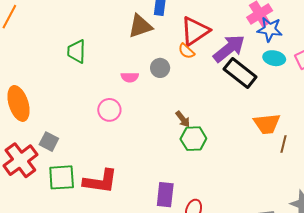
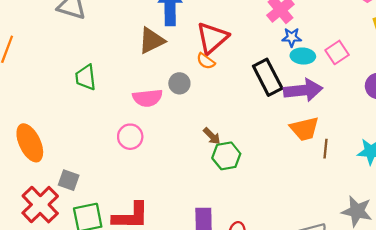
blue star: (270, 29) -> (292, 37), moved, size x0.7
purple arrow: (229, 48) -> (303, 90), moved, turned 40
black rectangle: (240, 73) -> (268, 77), turned 32
pink semicircle: (130, 77) -> (148, 98), size x1.5

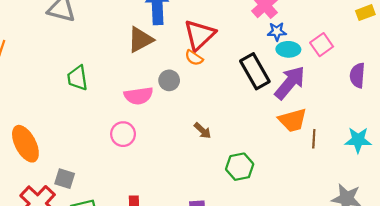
purple arrow: (303, 90) -> (290, 83), turned -42
green hexagon: (226, 156) -> (240, 167), moved

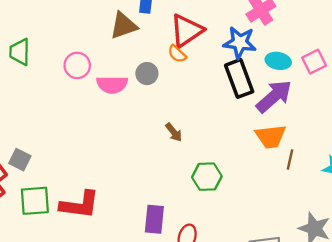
blue star: (277, 32) -> (240, 43), moved, size x1.6
green trapezoid: (77, 78) -> (20, 52), moved
pink circle: (123, 134) -> (77, 65), moved

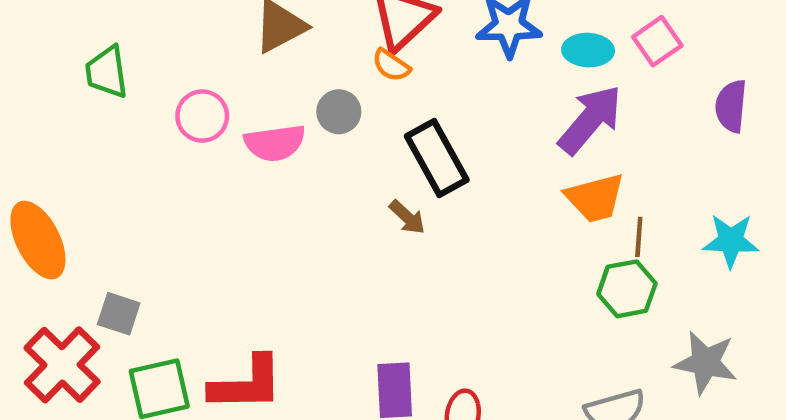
green trapezoid: (20, 52) -> (107, 72), moved
black rectangle: (239, 78) -> (437, 158), moved
green hexagon: (207, 177) -> (627, 289), moved

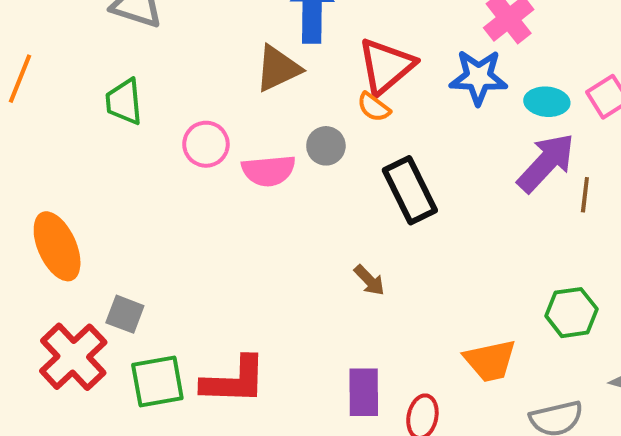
orange trapezoid: (595, 198) -> (490, 361), moved
brown arrow: (407, 217) -> (369, 280), moved
brown line: (639, 237) -> (585, 195), moved

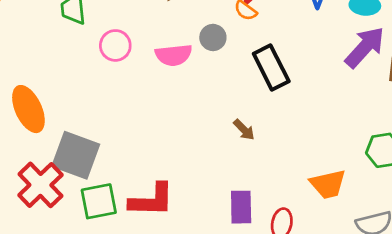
pink circle: (206, 144) -> (115, 45), moved
gray square: (125, 314) -> (76, 155), size x1.8

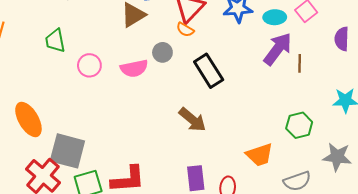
brown arrow: (244, 130) -> (192, 120), size x1.6

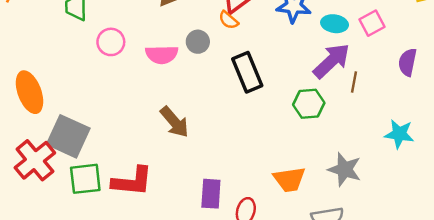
brown arrow: (192, 120) -> (174, 122), moved
green hexagon: (299, 125) -> (309, 104), moved
gray star: (337, 157) -> (345, 169), moved

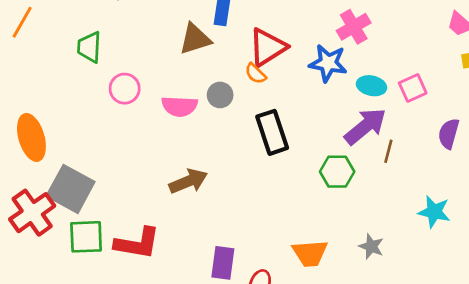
brown arrow: (174, 122) -> (188, 181), turned -76
gray star: (345, 169) -> (371, 246), size x0.7

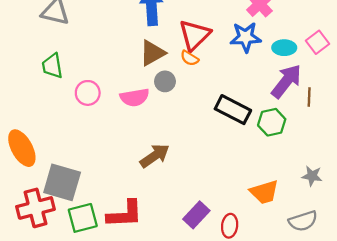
brown triangle: (195, 39) -> (152, 53), moved
black rectangle: (272, 132) -> (233, 110), moved, turned -32
red cross: (32, 213) -> (35, 208), turned 33
purple rectangle: (223, 263) -> (196, 215), turned 48

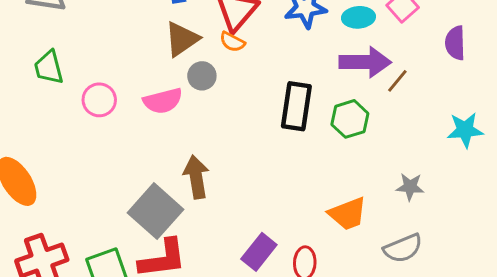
purple arrow: (286, 81) -> (365, 62), turned 57
brown line: (309, 97) -> (397, 81), turned 42
black rectangle: (233, 110) -> (296, 106), turned 76
brown arrow: (155, 156) -> (196, 177), turned -60
gray square: (62, 182) -> (155, 211), moved, turned 30

